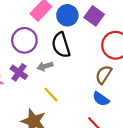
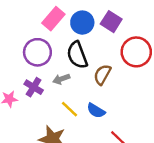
brown semicircle: (104, 75) -> (102, 75), moved
blue semicircle: (101, 99) -> (96, 111), moved

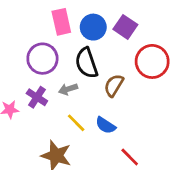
pink rectangle: (53, 19) -> (61, 22), turned -55

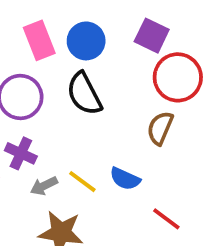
purple square: (125, 27) -> (152, 36), moved
brown semicircle: (114, 85) -> (160, 128), moved
gray arrow: (68, 89) -> (44, 186), moved

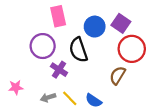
blue circle: (86, 41) -> (95, 27), moved
purple cross: (21, 153) -> (59, 70), moved

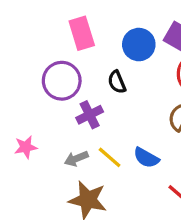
black semicircle: (78, 50) -> (117, 82), size x0.6
purple cross: (59, 70) -> (90, 115), turned 35

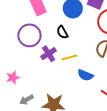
yellow line: (110, 157) -> (69, 57), moved, turned -49
gray arrow: (76, 159) -> (26, 100), moved

